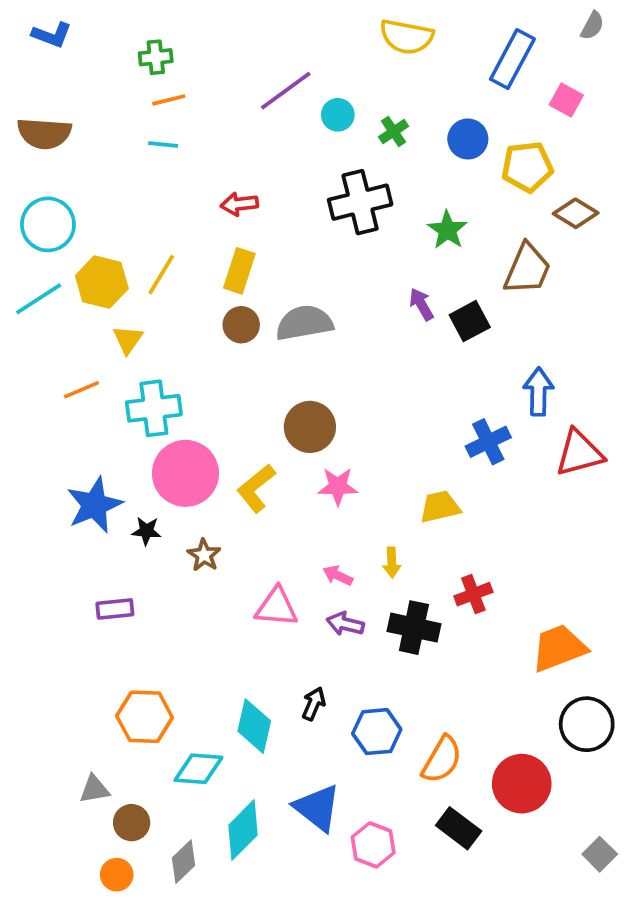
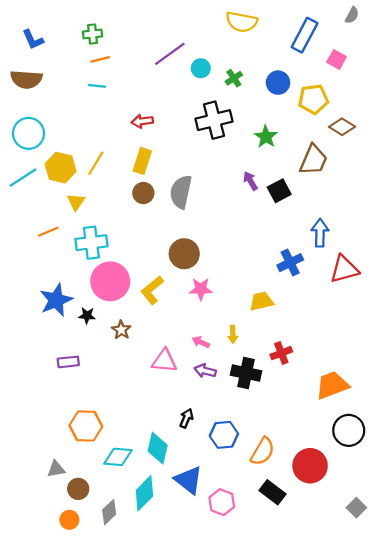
blue L-shape: (52, 35) -> (33, 40), moved, turned 45
gray semicircle: (304, 323) -> (181, 192), turned -68
cyan diamond: (254, 726) -> (158, 448), moved

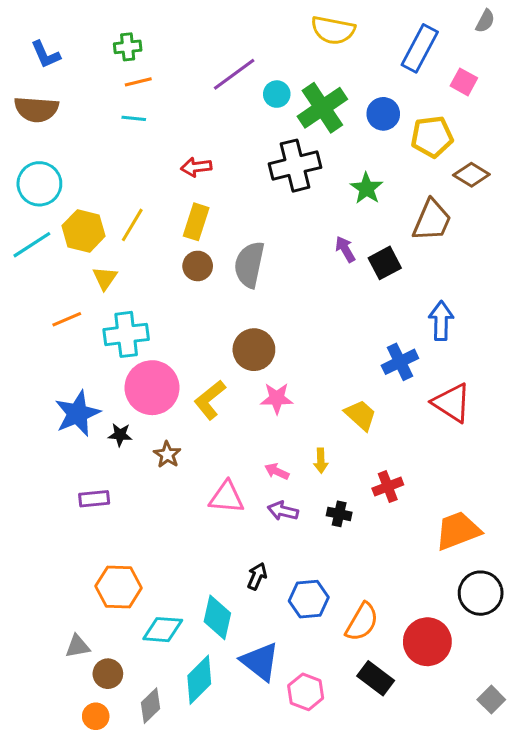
green cross: (234, 78) -> (322, 108), size x2.0
red triangle: (344, 269) -> (452, 403), moved, turned 48
yellow trapezoid: (261, 301) -> (360, 415), turned 55
black cross: (246, 373) -> (339, 514), size x0.6

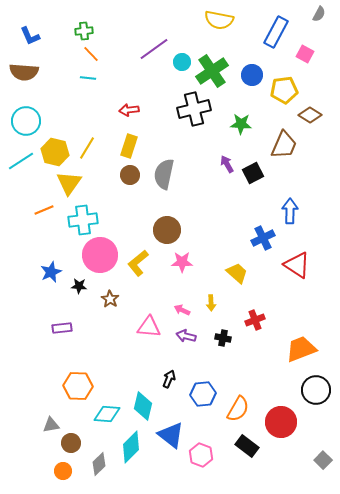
orange line: (138, 82) -> (91, 54), turned 60
green star: (367, 188) -> (241, 124), turned -30
yellow triangle: (105, 278) -> (69, 183), size x1.5
blue star: (77, 414) -> (51, 272), size x0.7

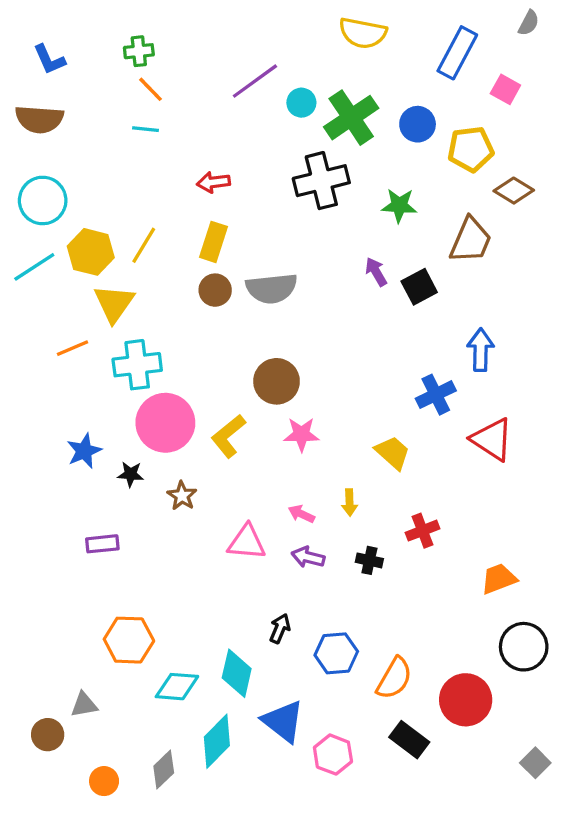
gray semicircle: (164, 174) -> (272, 288), turned -108
orange trapezoid: (301, 349) -> (499, 579), size x0.7
brown circle: (71, 443) -> (48, 735), moved

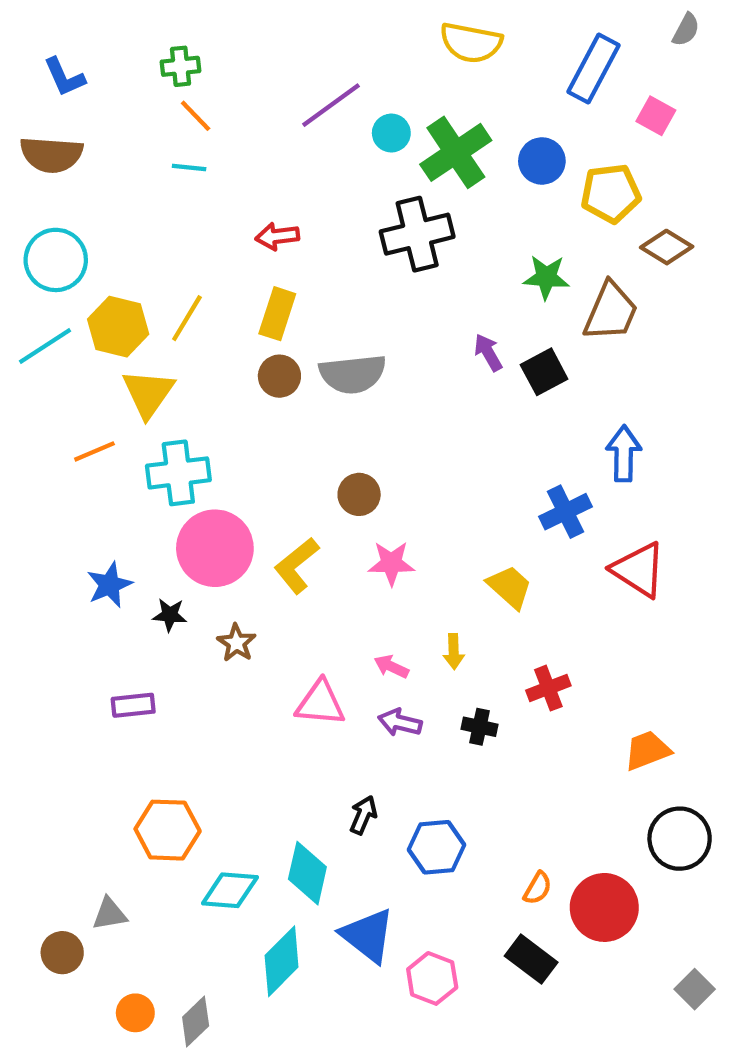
green star: (399, 205) -> (546, 277), moved
brown circle: (277, 381) -> (359, 494), size x0.7
orange semicircle: (394, 678) -> (538, 888), moved, size x0.6
gray diamond: (164, 769) -> (196, 1021), moved

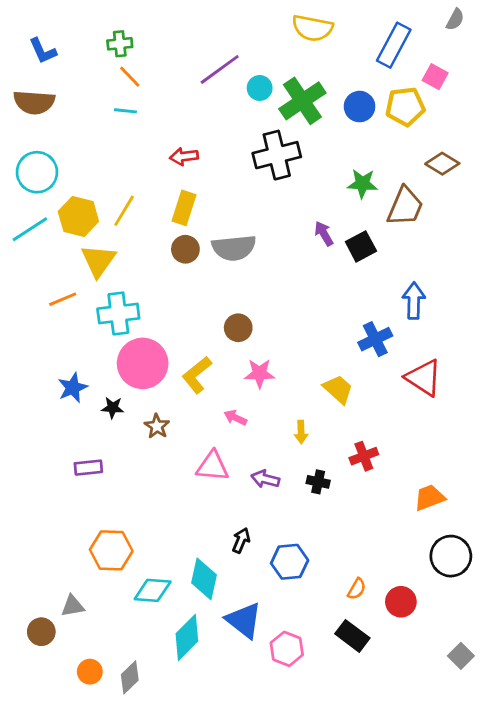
yellow pentagon: (611, 193) -> (405, 107), moved
pink arrow: (391, 667) -> (235, 418), moved
red circle: (604, 907) -> (401, 602), size x0.7

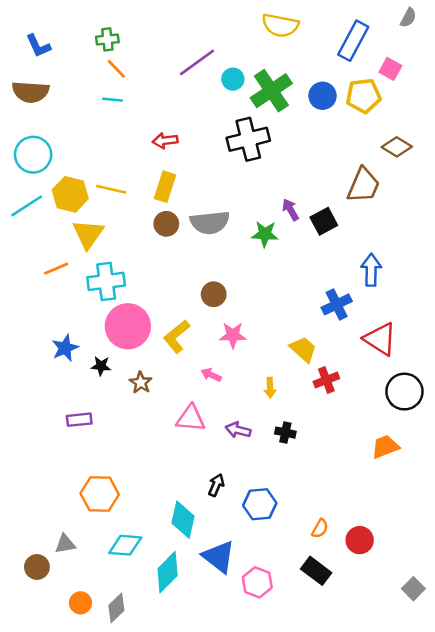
green star: (362, 184) -> (265, 234), moved
yellow line: (124, 211) -> (111, 189), turned 72
red cross: (364, 456) -> (326, 380), moved
black circle: (451, 556) -> (404, 392), moved
cyan diamond: (153, 590) -> (125, 545), moved

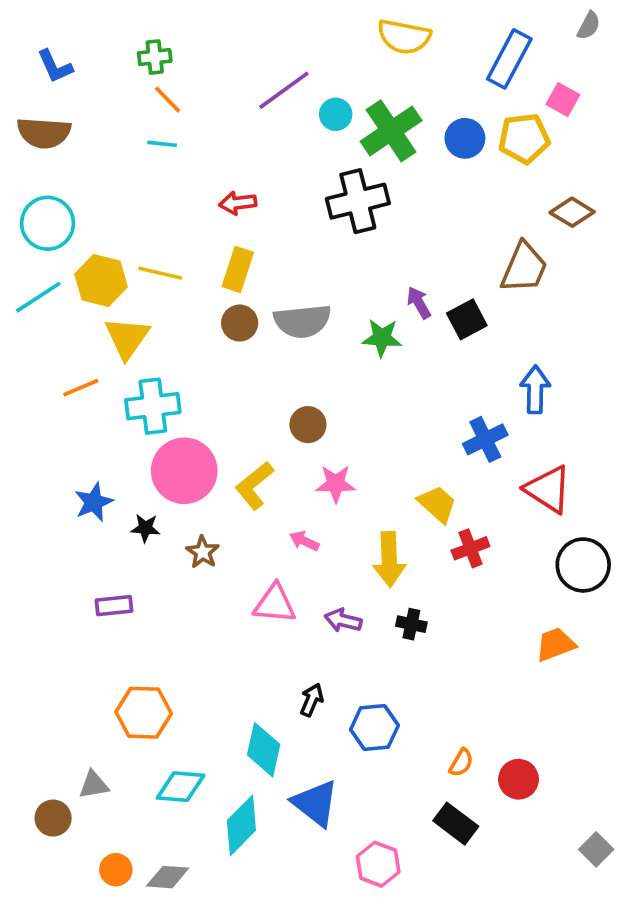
yellow arrow: (270, 388) -> (389, 559), size x1.8
pink hexagon: (257, 582) -> (378, 864), moved
gray diamond: (116, 608) -> (168, 877), turned 48

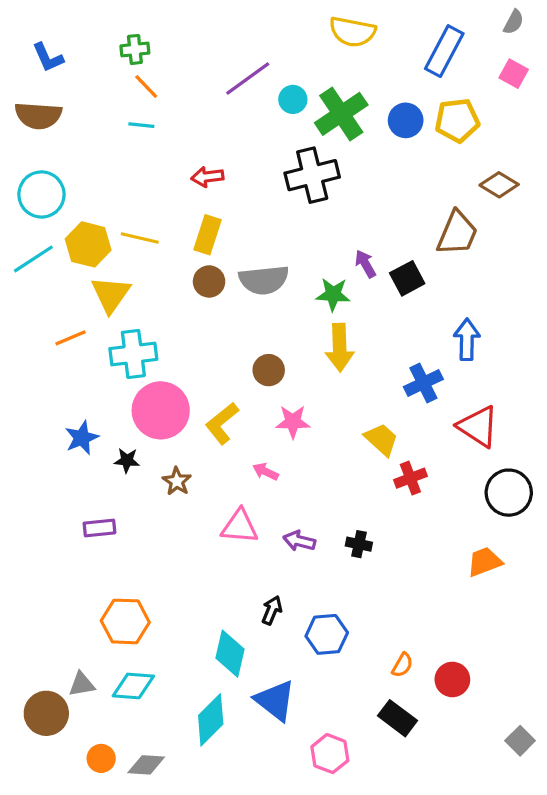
pink square: (563, 100) -> (514, 74), moved
yellow arrow: (389, 559) -> (340, 348), moved
cyan diamond: (181, 787) -> (133, 686), moved
brown circle: (53, 818) -> (46, 713), size x1.4

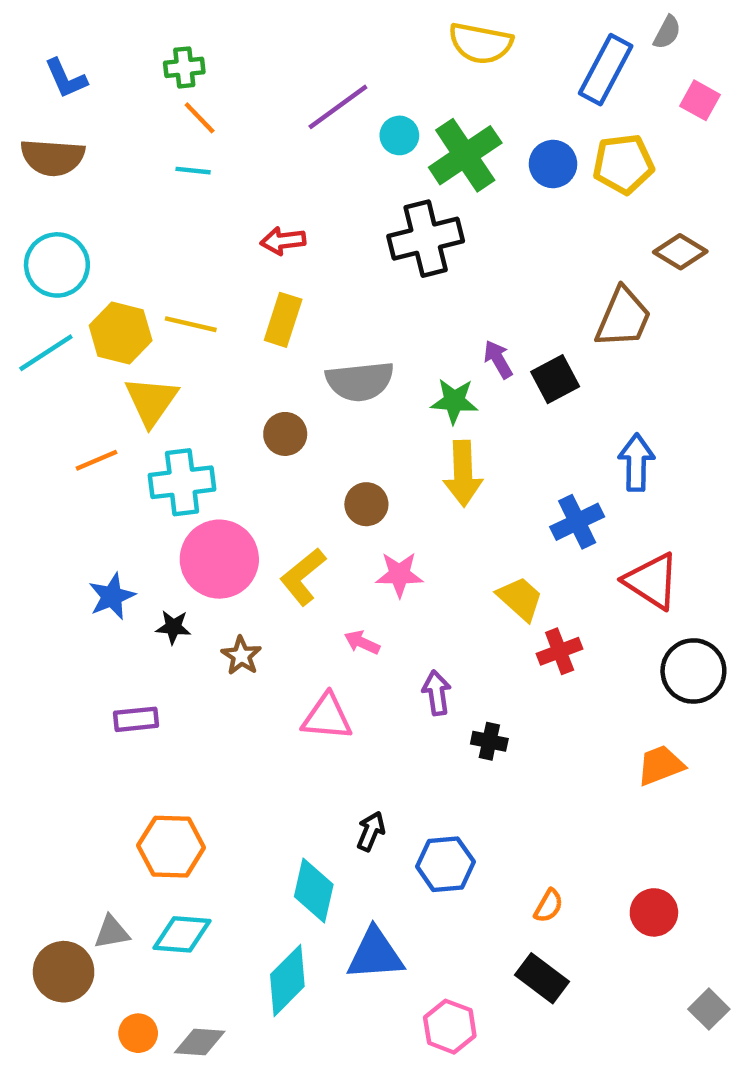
gray semicircle: (514, 22) -> (667, 32), moved
brown circle: (209, 281) -> (285, 434), moved
purple arrow: (299, 541) -> (437, 693), moved, turned 68
red circle: (452, 679) -> (654, 912), moved
blue triangle: (275, 700) -> (375, 954), turned -42

